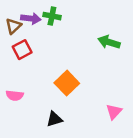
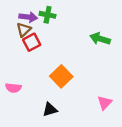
brown triangle: (13, 26) -> (24, 30), moved
red square: (22, 50) -> (32, 42), moved

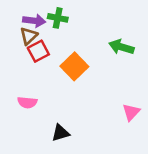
orange square: (61, 76) -> (74, 66), moved
pink semicircle: (13, 88) -> (27, 102), moved
pink triangle: (105, 103) -> (131, 112), moved

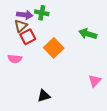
pink semicircle: (27, 102) -> (15, 59), moved

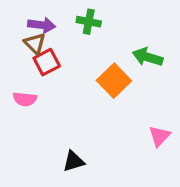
green cross: (42, 13) -> (89, 22), moved
brown triangle: (21, 26) -> (35, 44), turned -32
orange square: (54, 48) -> (114, 81), moved

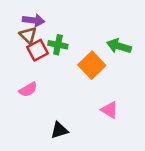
green cross: (89, 22) -> (58, 45), moved
pink semicircle: (25, 99) -> (28, 90), moved, turned -36
pink triangle: (159, 136) -> (109, 110), moved, turned -42

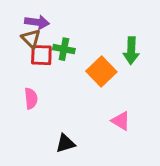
green arrow: (119, 46) -> (131, 51), turned -105
red square: (38, 50) -> (41, 55), turned 30
pink semicircle: (28, 90) -> (31, 98), turned -66

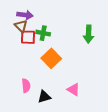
orange square: (101, 72) -> (51, 58), moved
pink semicircle: (31, 98) -> (26, 86), moved
pink triangle: (121, 121) -> (73, 90), moved

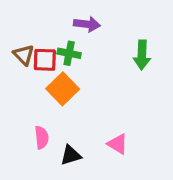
purple arrow: (25, 15) -> (87, 24), moved
brown triangle: (21, 26) -> (24, 55), moved
orange square: (51, 58) -> (63, 89), moved

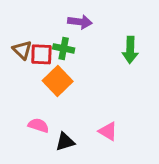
pink semicircle: (42, 137) -> (38, 125), turned -66

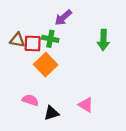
purple arrow: (80, 22) -> (63, 18), turned 132
brown triangle: (22, 50) -> (17, 40), turned -35

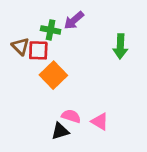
green cross: (50, 39) -> (51, 30), moved
brown triangle: (17, 40) -> (20, 46), turned 35
pink semicircle: (30, 100) -> (71, 116), moved

